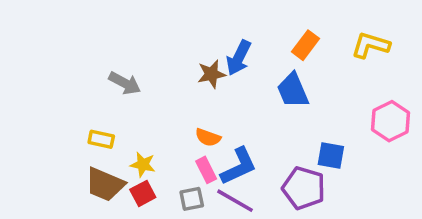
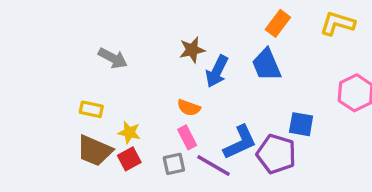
blue arrow: (239, 58) -> (217, 71), moved
blue L-shape: (239, 166) -> (240, 142), moved

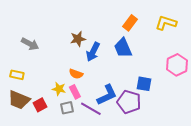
yellow star: (129, 132) -> (59, 89), moved

